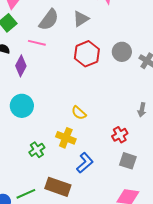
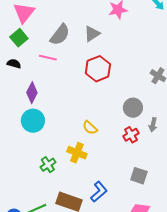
gray circle: (122, 52) -> (133, 108), moved
purple diamond: (21, 66) -> (32, 93), moved
red cross: (120, 135) -> (131, 135), moved
blue L-shape: (85, 163) -> (99, 192), moved

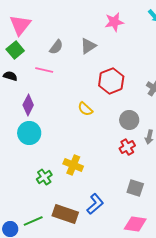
gray semicircle: (60, 35) -> (56, 47), size x0.7
red hexagon: (98, 69) -> (111, 81), moved
yellow semicircle: (90, 128) -> (85, 109), moved

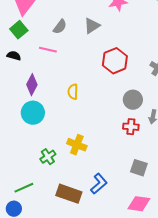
yellow semicircle: (85, 109) -> (73, 92), moved, turned 49
red cross: (127, 147) -> (131, 127), turned 35
green line: (33, 221) -> (24, 188), moved

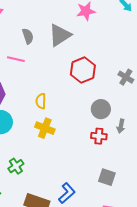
gray triangle: (92, 26) -> (60, 35), size x1.4
gray semicircle: (60, 27) -> (28, 36), turned -56
yellow cross: (77, 145) -> (45, 128), moved

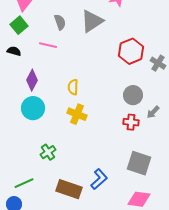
red hexagon: (83, 70) -> (131, 51), moved
gray arrow: (121, 126) -> (153, 112), turned 32
gray square: (107, 177) -> (139, 163), size x1.4

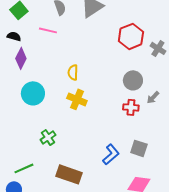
purple diamond: (32, 80) -> (21, 58), moved
gray square: (139, 163) -> (139, 148), size x0.7
blue L-shape: (99, 179) -> (111, 154), moved

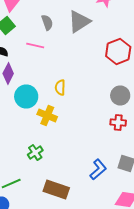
cyan circle: (33, 93) -> (26, 96), moved
yellow cross: (77, 99) -> (47, 116), moved

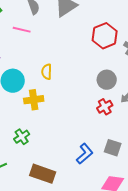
yellow cross: (47, 116) -> (34, 100), turned -30
red cross: (118, 122) -> (105, 107), turned -35

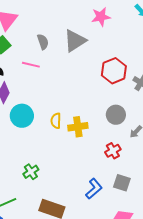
yellow semicircle: (47, 72) -> (56, 121), moved
yellow cross: (34, 100) -> (78, 127), moved
red cross: (105, 107) -> (113, 151), moved

